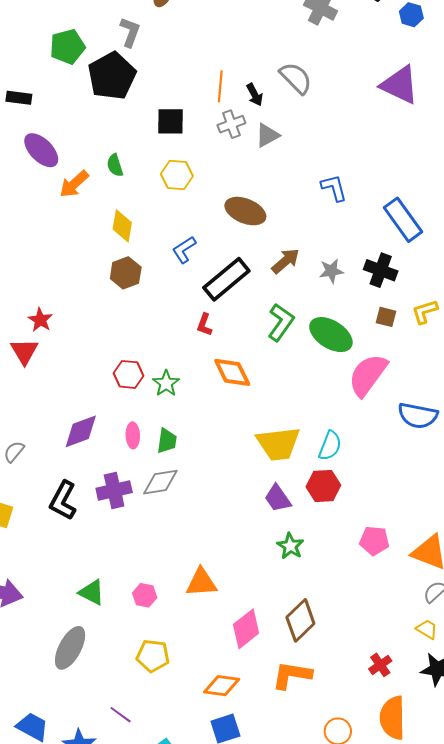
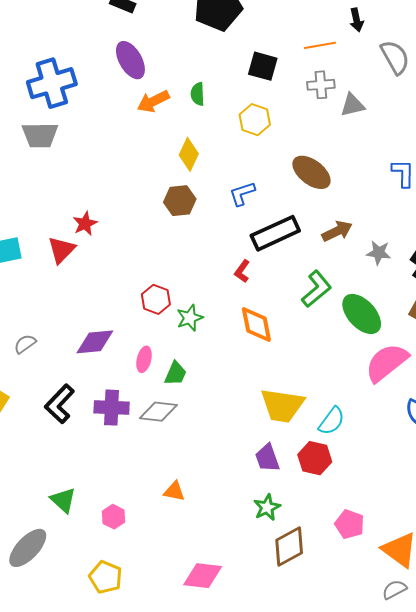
orange line: (220, 86) -> (320, 45), turned 60
black arrow: (255, 95) -> (356, 20), moved
orange triangle: (201, 582) -> (174, 491), moved, size x0.7
brown diamond: (300, 620) -> (289, 547), moved
pink diamond: (246, 629) -> (203, 576), turned 30

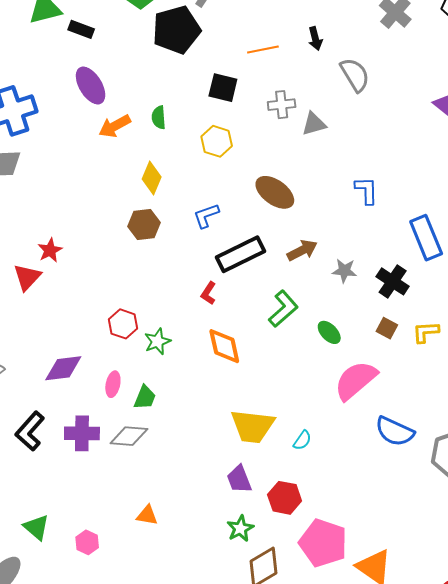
orange line: (320, 45) -> (263, 49), moved
green ellipse: (362, 314) -> (329, 332), size x0.6
cyan semicircle: (332, 421) -> (302, 440), size x0.7
red hexagon: (315, 458) -> (285, 498), moved
pink pentagon: (349, 524) -> (323, 543), size x1.6

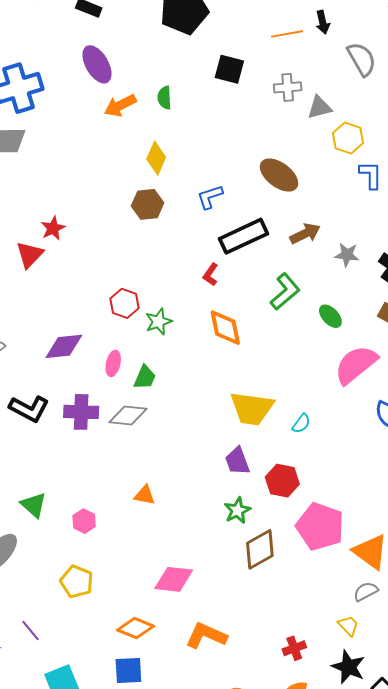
orange line: (263, 49) -> (287, 34), moved
yellow hexagon: (217, 141) -> (348, 138), moved
black L-shape: (30, 431) -> (29, 409), turned -105

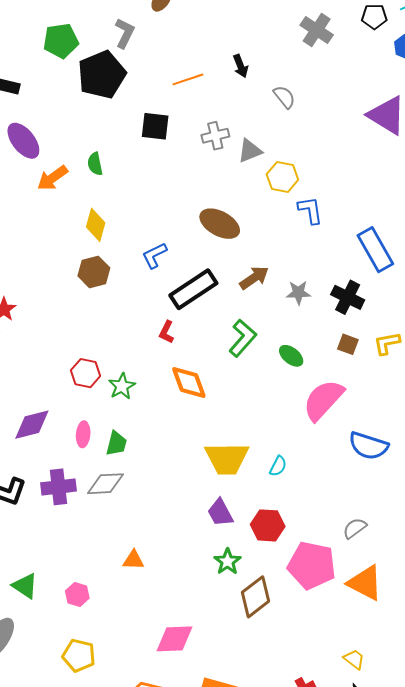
orange line: (287, 34) -> (188, 79), moved
gray semicircle: (362, 59) -> (284, 97), size x0.7
gray semicircle: (366, 591) -> (355, 528), moved

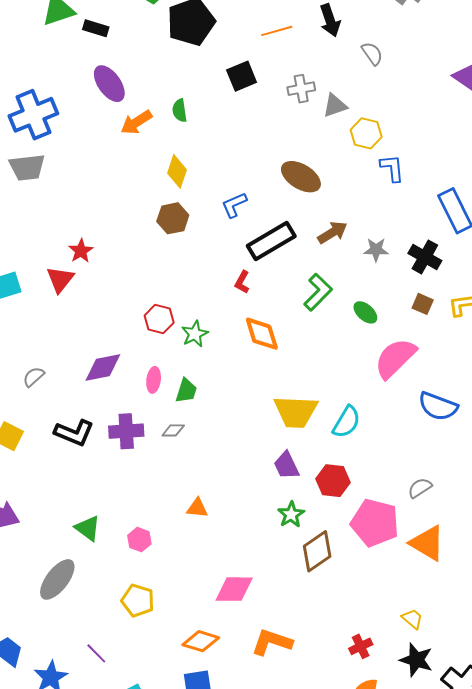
black arrow: (241, 66) -> (330, 20), size x1.4
black square: (155, 126) -> (242, 76), turned -32
cyan semicircle: (278, 466) -> (347, 422), size x1.6
gray diamond: (105, 484) -> (173, 430), size x0.6

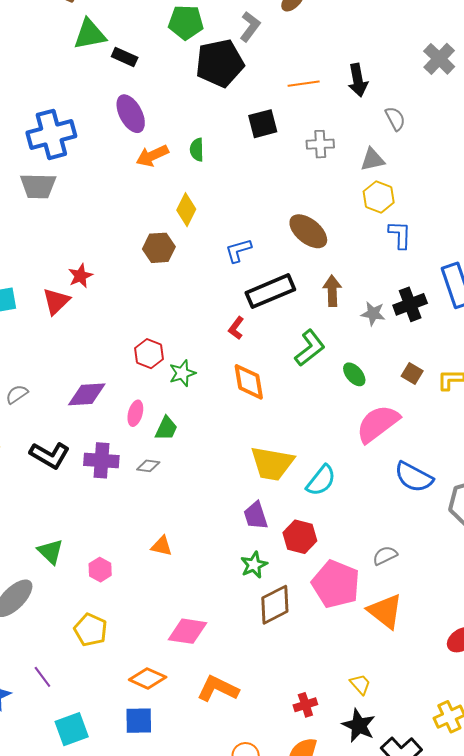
gray triangle: (335, 106) -> (372, 160), moved
brown hexagon: (173, 218) -> (159, 248), moved
brown arrow: (332, 233) -> (332, 291), turned -68
black cross: (425, 257) -> (410, 304), moved, turned 32

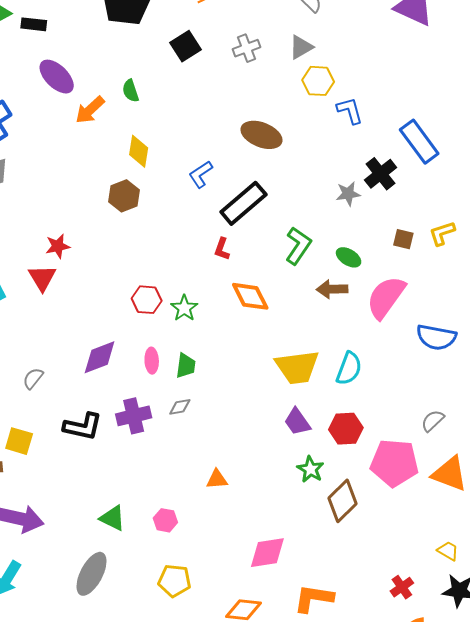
red star: (80, 276) -> (58, 246), turned 30
brown arrow: (332, 291) -> (332, 289), moved, turned -72

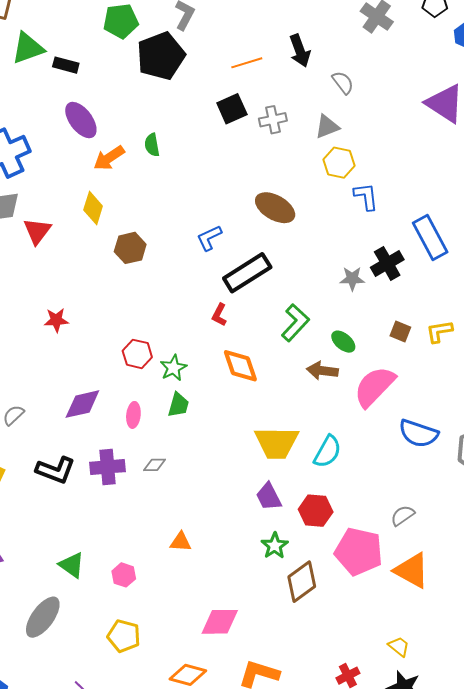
black square: (186, 46) -> (232, 109), moved
yellow diamond: (139, 151) -> (93, 208), moved
red star: (58, 246) -> (56, 320), moved
red triangle: (42, 278) -> (37, 231), moved
green trapezoid: (186, 366) -> (178, 405), moved

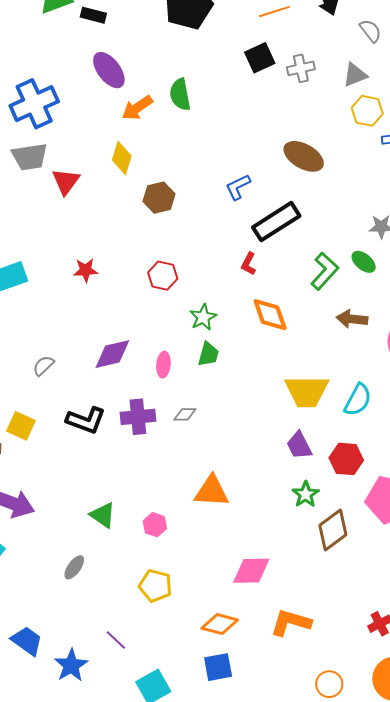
green semicircle: (152, 145) -> (180, 94), size x1.4
green ellipse: (343, 342) -> (364, 262), moved
red hexagon: (137, 354) -> (163, 276), moved
orange triangle: (181, 542) -> (212, 491), size x1.6
gray ellipse: (43, 617) -> (74, 567), size x0.6

